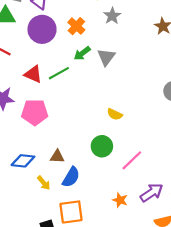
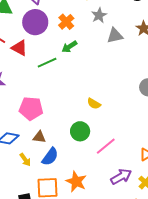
gray triangle: (106, 57) -> (115, 36), moved, turned 36
red triangle: (33, 74) -> (19, 48), moved
pink pentagon: (35, 112) -> (31, 108), moved
orange star: (120, 200) -> (76, 182), moved, size x1.5

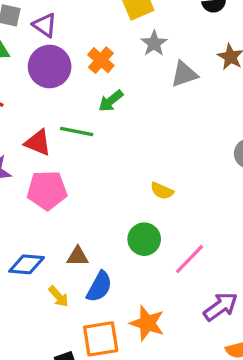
red triangle: (19, 48) -> (38, 143), moved
green line: (47, 63) -> (77, 132), turned 42
pink pentagon: (31, 108) -> (47, 190), moved

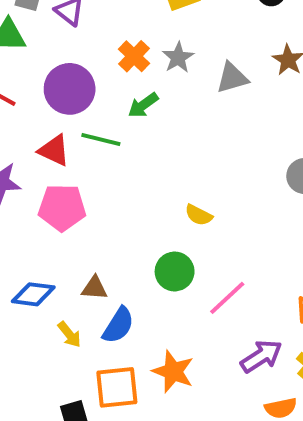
gray star: (154, 43) -> (178, 58), moved
purple circle: (50, 67) -> (70, 89), moved

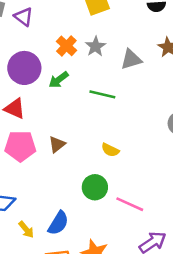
green arrow: (143, 105) -> (59, 80), moved
green line: (101, 140) -> (102, 94), moved
brown triangle: (94, 288) -> (57, 144), moved, turned -42
pink line: (227, 298) -> (130, 204), turned 68

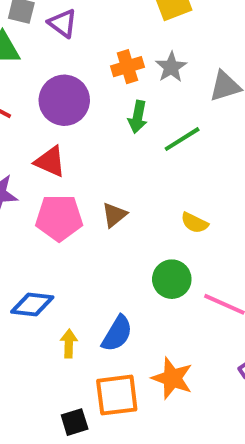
orange cross: (66, 46) -> (127, 67), turned 30
green arrow: (59, 80) -> (138, 117), moved, turned -42
green line: (102, 94) -> (182, 139), turned -45
yellow arrow: (26, 230) -> (69, 344), turned -138

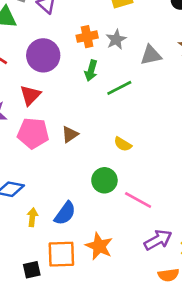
red triangle: (50, 161) -> (30, 95), turned 45

